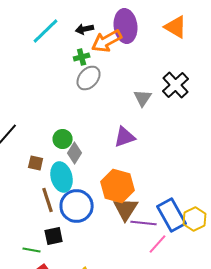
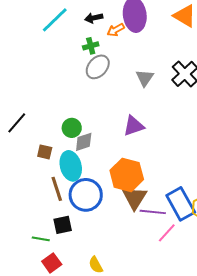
orange arrow: (107, 41) -> (116, 30), size x0.6
gray triangle: (143, 98) -> (145, 78), moved
gray diamond: (75, 153) -> (84, 142), turned 40

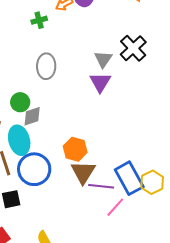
gray ellipse: (98, 67) -> (46, 66), moved, turned -40
gray triangle: (145, 78) -> (103, 59), moved
purple triangle: (134, 126) -> (100, 82), moved, turned -40
orange hexagon: (127, 175) -> (75, 149), size x0.7

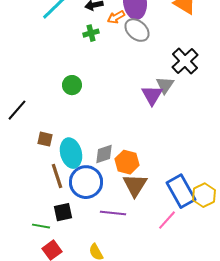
gray triangle: (103, 59) -> (165, 85), moved
gray ellipse: (46, 66) -> (137, 30), moved, turned -50
green circle: (20, 102) -> (72, 85), moved
gray diamond: (32, 116) -> (104, 154), moved
purple line: (101, 186) -> (113, 213), moved

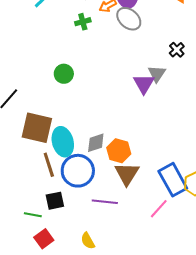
black cross: (185, 61) -> (177, 50), size x0.6
brown square: (45, 139) -> (37, 128), size x2.0

